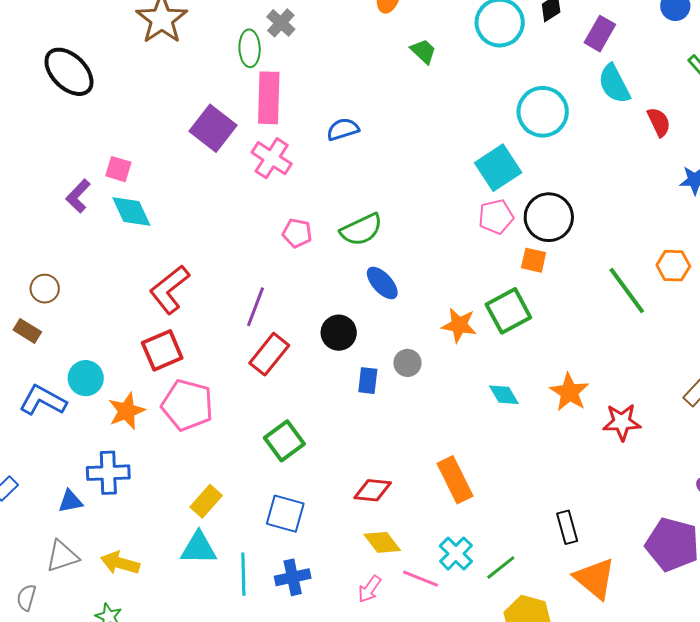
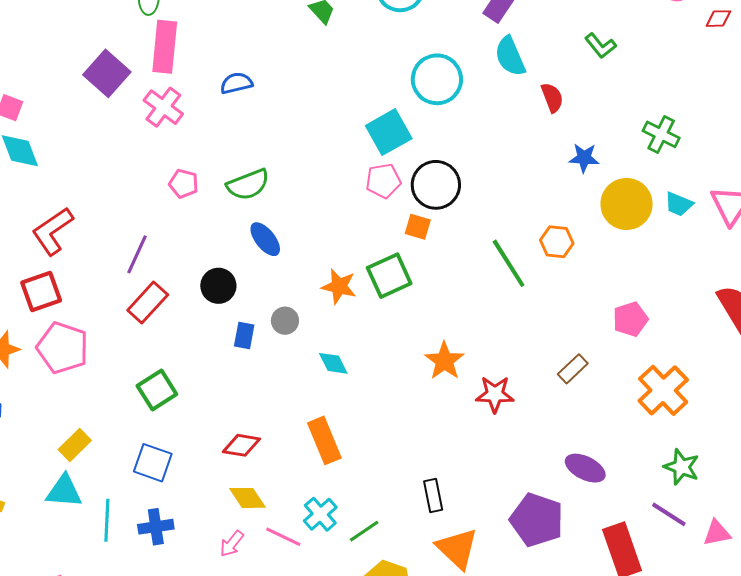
cyan diamond: (504, 395) -> (333, 363), moved

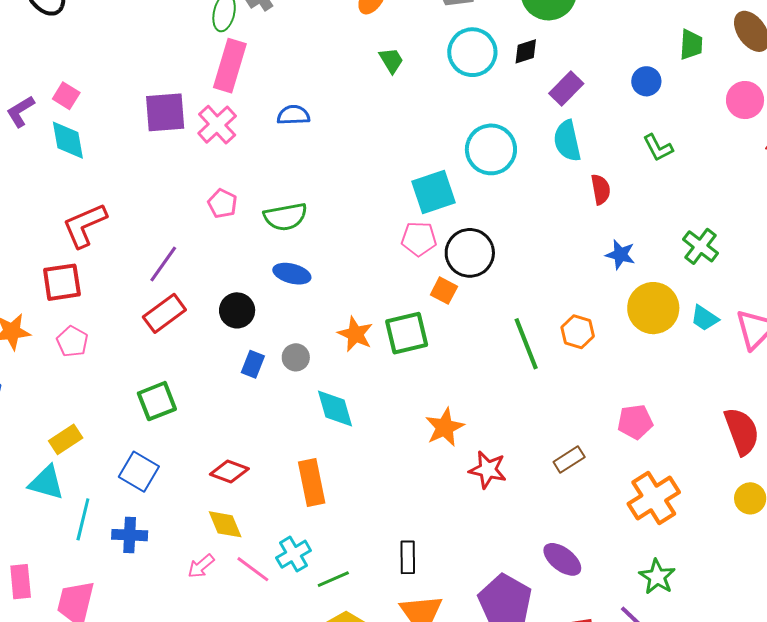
purple square: (107, 73) -> (165, 112), moved, turned 33
blue ellipse: (265, 239) -> (292, 274), turned -48
pink pentagon: (63, 348) -> (72, 342), size x0.6
cyan diamond: (333, 363) -> (335, 408), size x1.4

